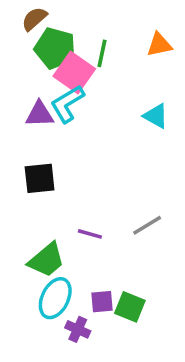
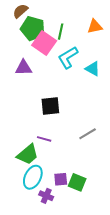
cyan L-shape: (67, 104) -> (68, 57), moved
black square: (40, 178) -> (50, 106), moved
purple line: (90, 234) -> (44, 139), moved

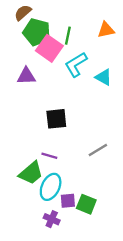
cyan ellipse: (33, 177) -> (51, 187), moved

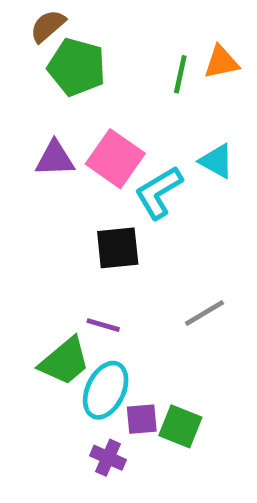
green line: (68, 36) -> (180, 74), moved
pink square: (49, 48) -> (115, 159), moved
cyan L-shape: (76, 65) -> (159, 192), moved

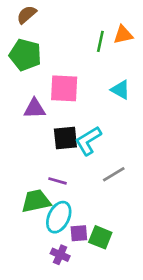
green pentagon: (77, 67) -> (25, 55), moved
purple triangle: (55, 159) -> (35, 108), moved
pink square: (115, 159) -> (64, 88), turned -32
cyan L-shape: (159, 192) -> (88, 141), moved
green trapezoid: (65, 361) -> (36, 201), turned -152

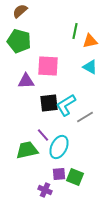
orange triangle: (123, 35) -> (90, 41), moved
gray line: (114, 174) -> (85, 117), moved
purple line: (57, 181) -> (43, 135), turned 32
cyan ellipse: (59, 217) -> (59, 147), moved

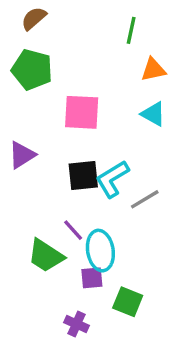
green line: (75, 31) -> (131, 30), moved
purple triangle: (26, 81) -> (22, 155), moved, turned -30
cyan ellipse: (59, 147) -> (100, 251), turned -35
green trapezoid: (27, 150) -> (46, 256), turned -135
purple square: (59, 174) -> (92, 278), moved

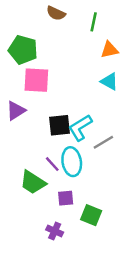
brown semicircle: (34, 18) -> (56, 13), moved, turned -114
pink square: (82, 112) -> (36, 80), moved
cyan ellipse: (100, 251) -> (72, 162), moved

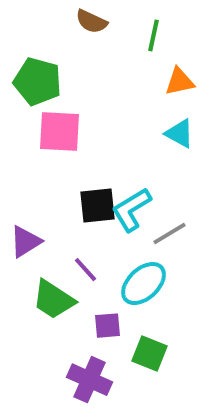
purple triangle: (16, 111) -> (25, 242), moved
cyan ellipse: (72, 162) -> (144, 284), moved, turned 56
purple cross: (55, 231) -> (89, 380), size x1.5

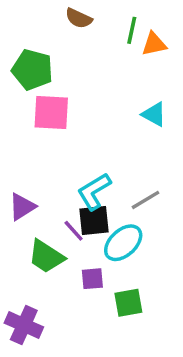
orange triangle: (180, 81) -> (154, 44), moved
black square: (97, 205) -> (94, 220), moved
cyan L-shape: (132, 210) -> (94, 191), moved
green square: (150, 354) -> (128, 303), turned -32
purple cross: (89, 380) -> (24, 325), moved

